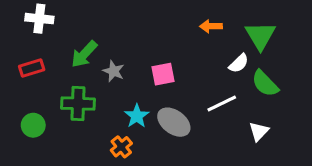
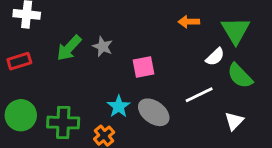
gray star: (114, 71) -> (103, 47), moved
green cross: (78, 104) -> (63, 123), moved
green circle: (33, 125) -> (21, 115), size x1.4

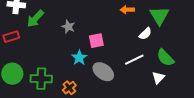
green arrow: (69, 48) -> (35, 19), moved
green semicircle: (240, 76) -> (165, 58), moved
cyan star: (119, 106) -> (79, 58), moved

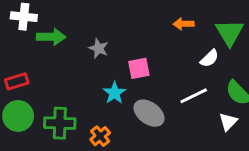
green arrow: (35, 19) -> (51, 37), turned -132
red rectangle: (11, 37) -> (17, 81), moved

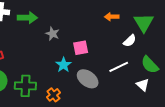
green arrow: (51, 37) -> (27, 18), moved
white triangle: (228, 122) -> (143, 85), turned -32

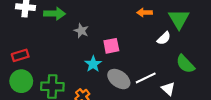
white line: (119, 67) -> (146, 78), moved
white triangle: (143, 85) -> (168, 89), moved

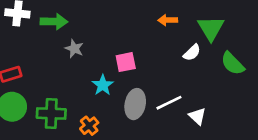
gray star: (81, 31) -> (74, 49), moved
green semicircle: (185, 64) -> (233, 63), moved
gray ellipse: (119, 79) -> (135, 104), turned 65

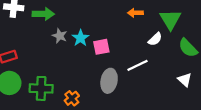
cyan star: (103, 85) -> (81, 38), moved
white line: (169, 103) -> (138, 65), moved
white triangle: (197, 116) -> (185, 80), moved

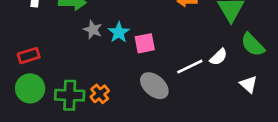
white semicircle: (155, 39) -> (219, 57), moved
gray ellipse: (109, 81) -> (154, 86), turned -60
orange cross: (72, 98) -> (100, 94), moved

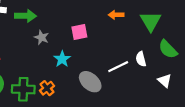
cyan star: (119, 32) -> (62, 59), moved
pink square: (145, 43) -> (79, 32), moved
white semicircle: (219, 57) -> (141, 59), turned 120

